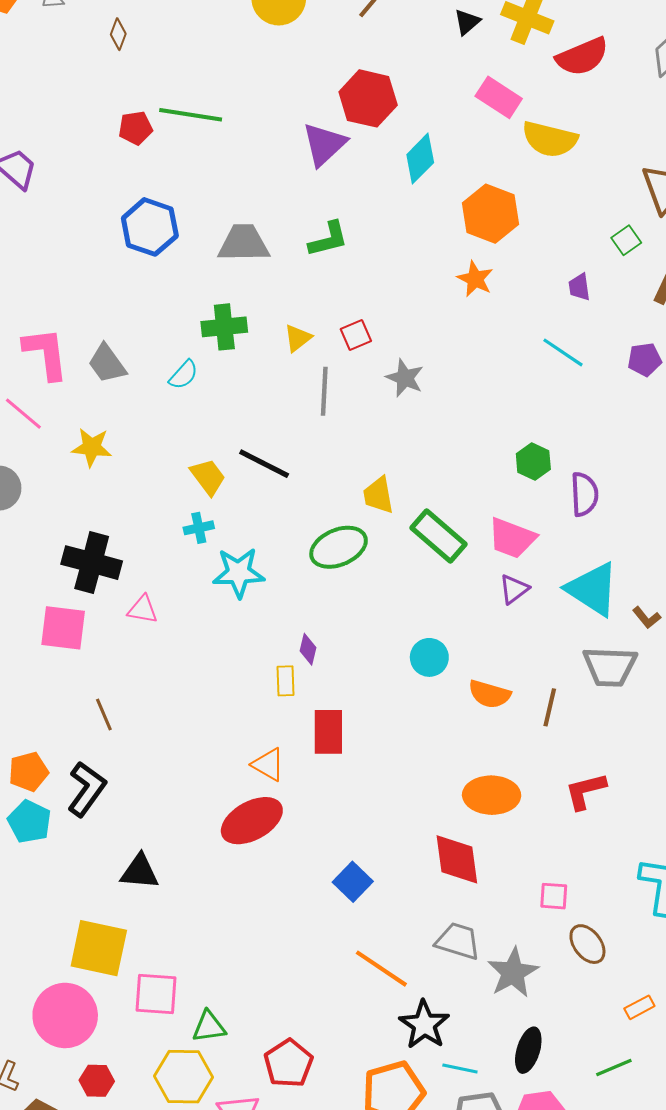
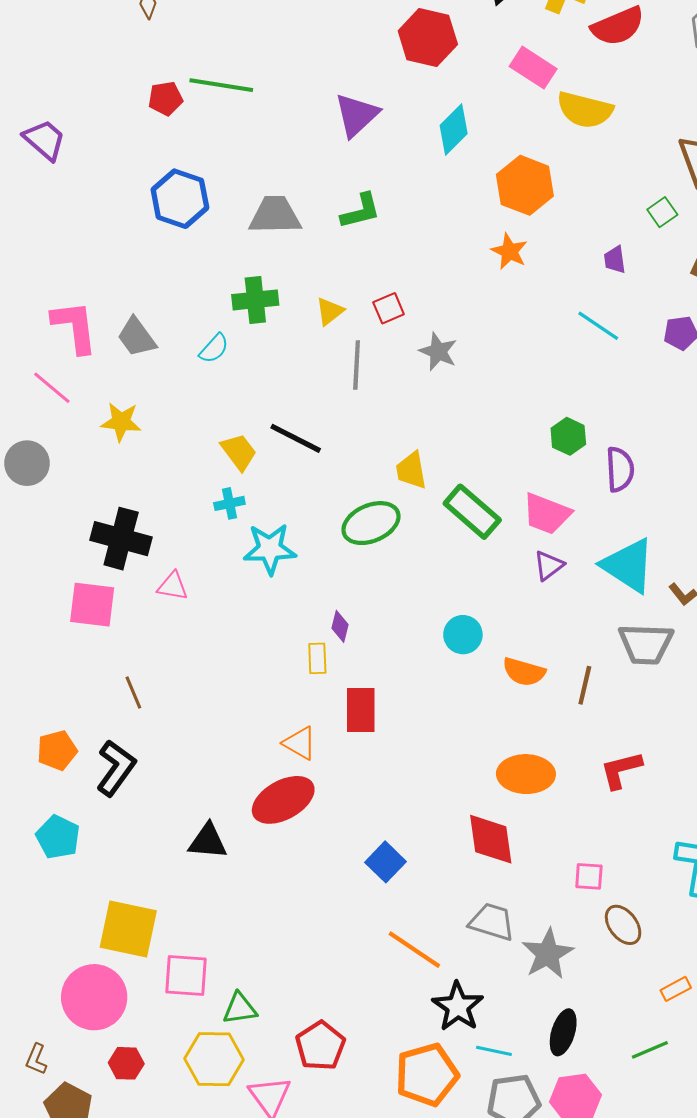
red hexagon: (368, 98) -> (428, 38), moved
cyan pentagon: (29, 822) -> (58, 837), moved
black triangle: (140, 872) -> (208, 841), moved

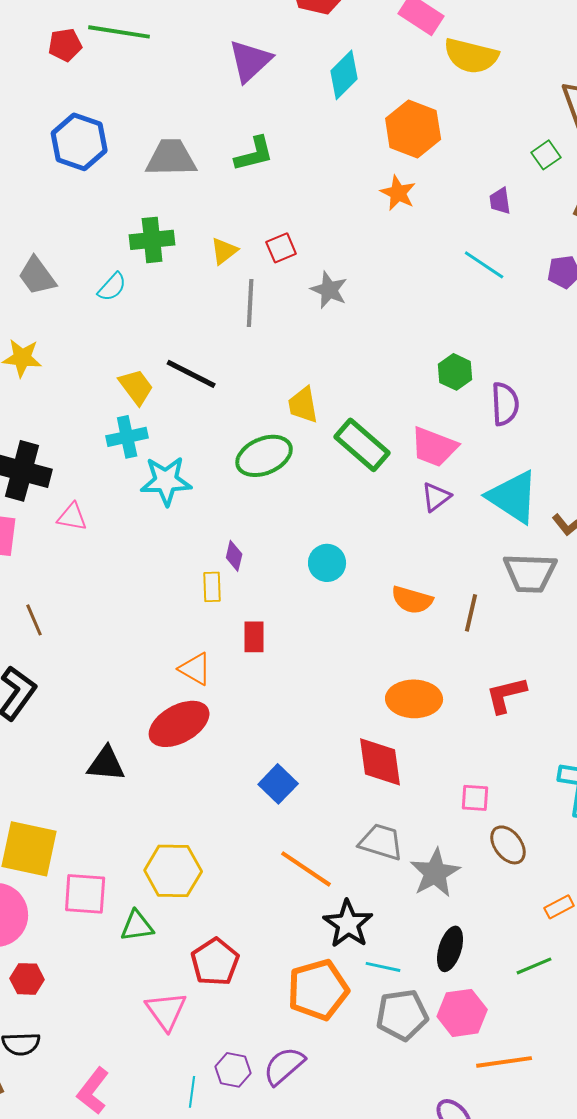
cyan cross: (229, 503) -> (127, 437), size x1.4
cyan circle: (463, 635) -> (327, 563), moved
red rectangle: (361, 710) -> (254, 637), size x0.7
yellow hexagon: (214, 1059) -> (173, 871), moved

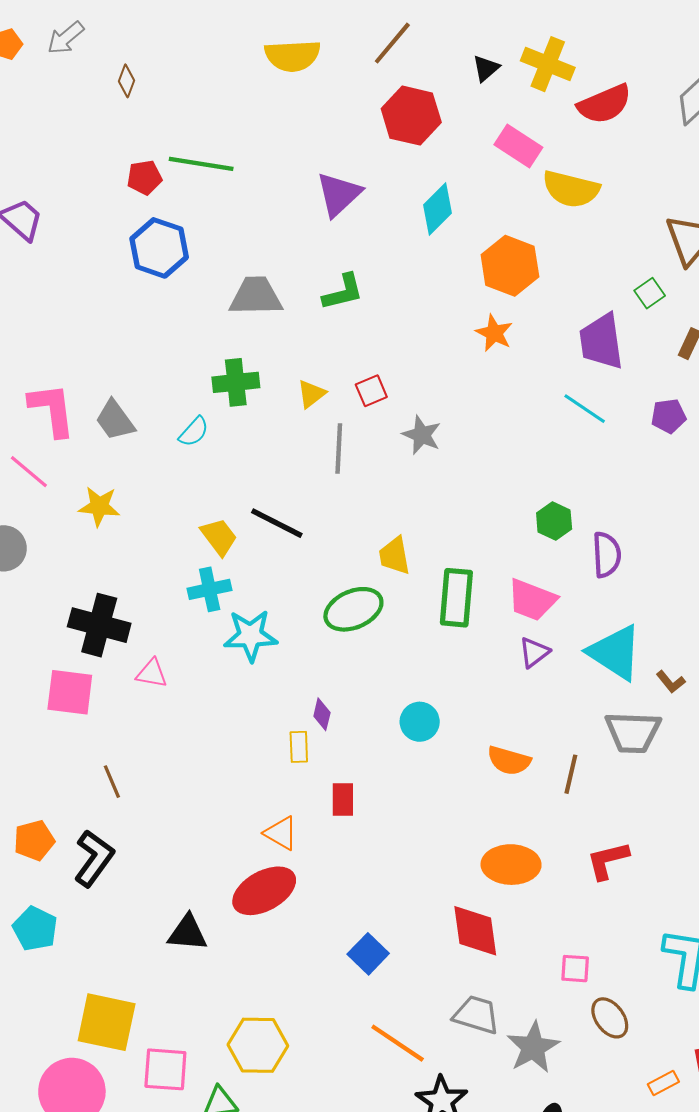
blue hexagon: (79, 142) -> (159, 248), moved
purple trapezoid: (500, 201) -> (601, 341), size x2.0
green rectangle: (362, 445) -> (456, 598), turned 54

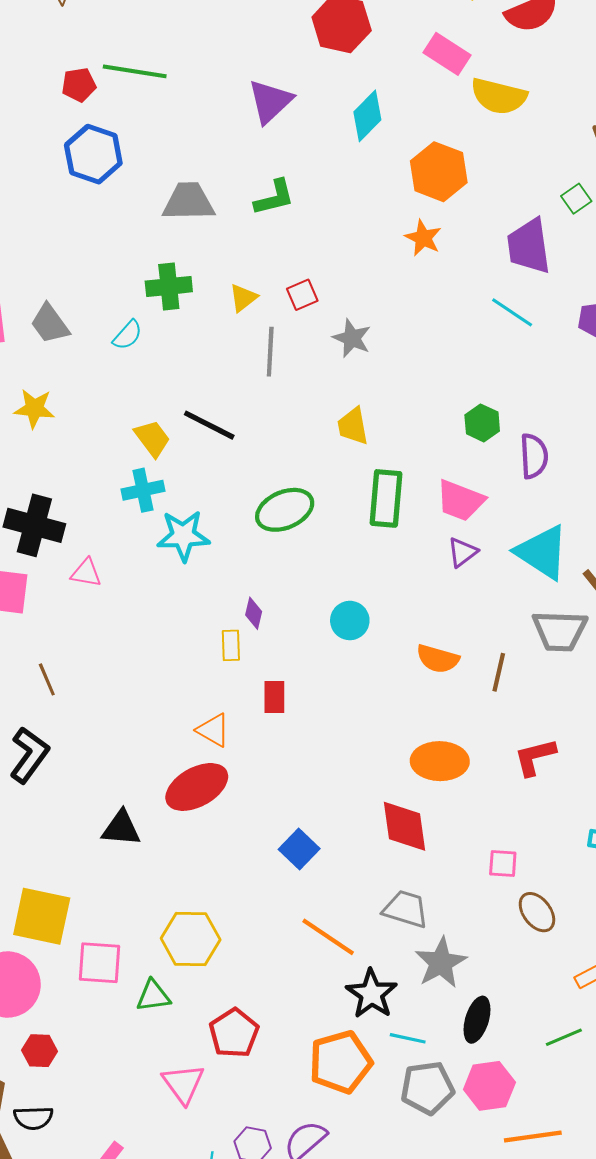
yellow trapezoid: (394, 556) -> (353, 426), moved
gray star: (533, 1047) -> (441, 963), moved

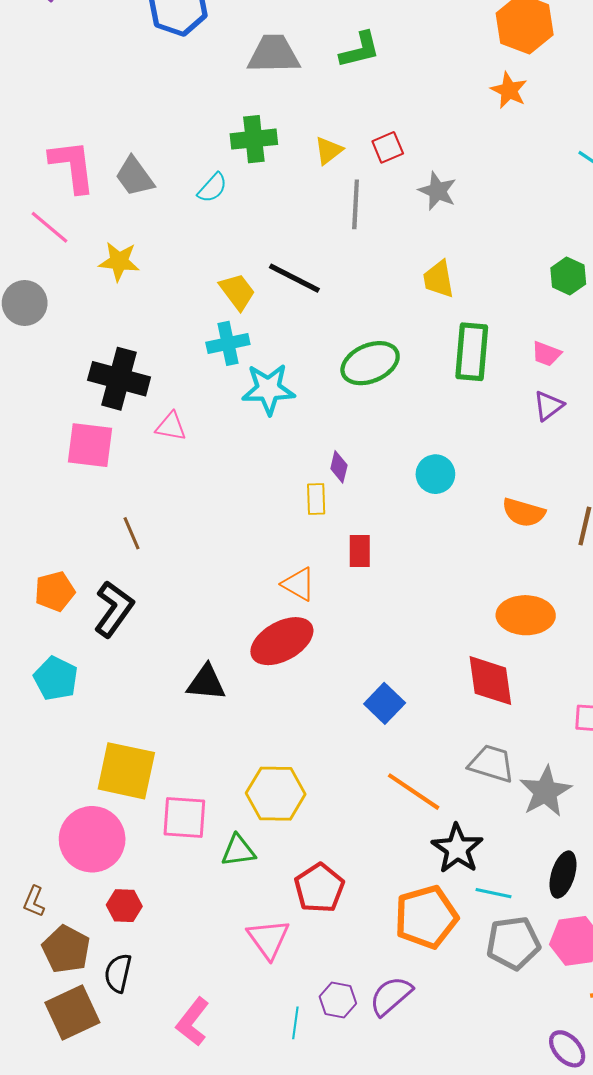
pink trapezoid: (460, 501) -> (546, 354), size x0.6
gray star: (441, 963) -> (545, 792), moved
black semicircle: (33, 1118) -> (118, 973), turned 105

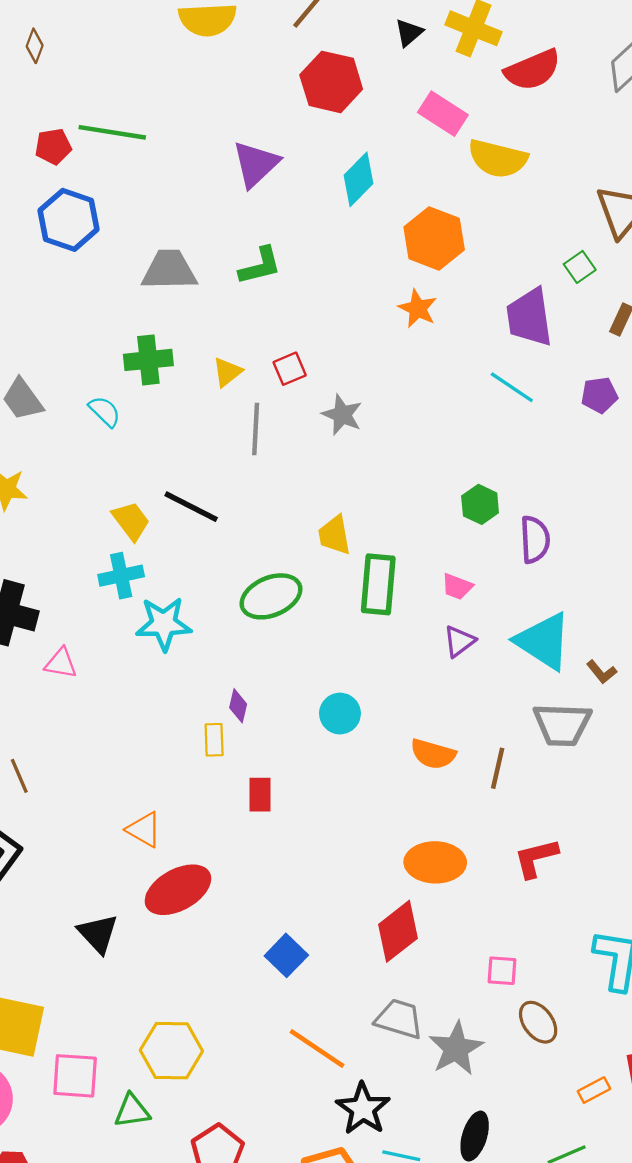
cyan semicircle: (212, 188) -> (105, 411), turned -88
yellow trapezoid: (439, 279) -> (334, 535), moved
orange triangle: (299, 584) -> (144, 830), moved
red diamond: (490, 681) -> (398, 931), turned 60
black triangle: (206, 683) -> (98, 934), turned 42

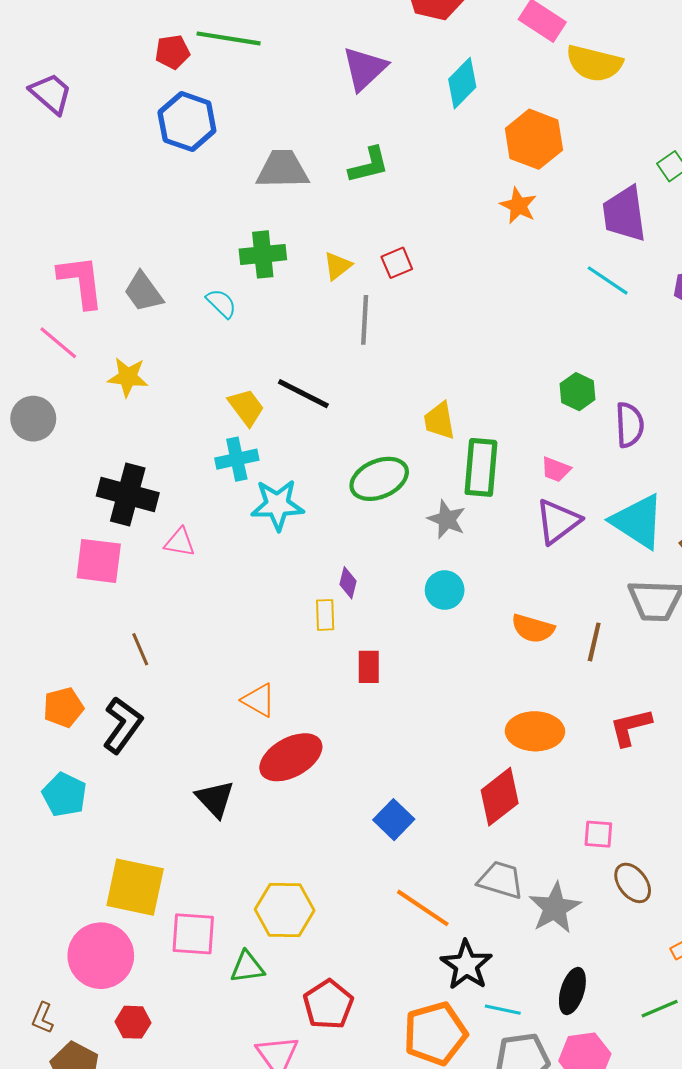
gray star: (342, 415) -> (447, 519), moved
purple triangle: (459, 641) -> (558, 521), size x1.5

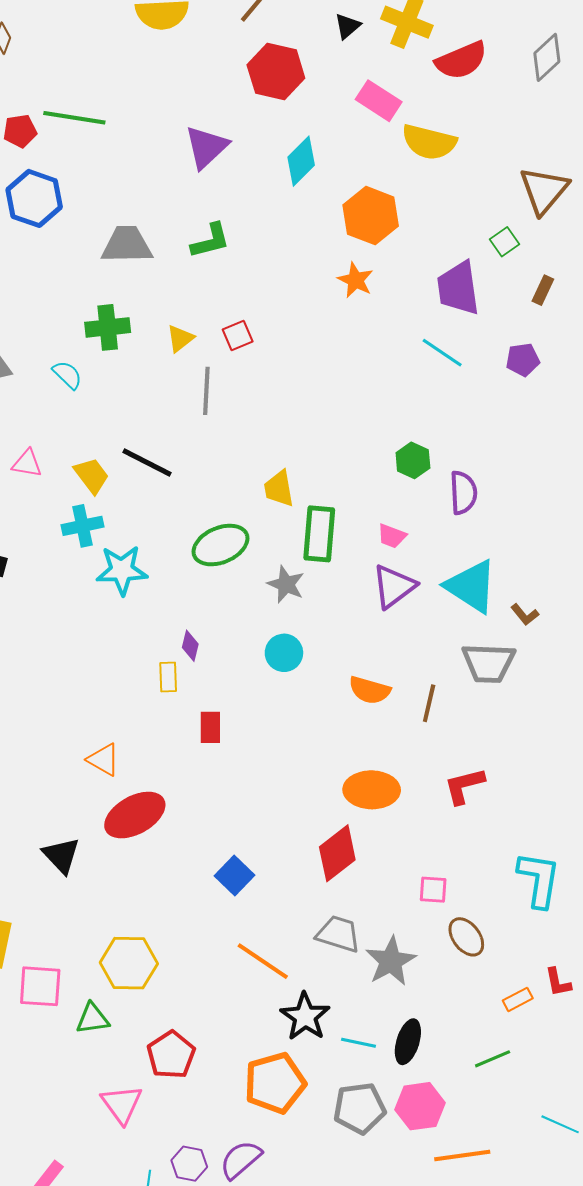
pink triangle: (180, 542) -> (27, 463), moved
cyan line: (503, 1010) -> (359, 1043), moved

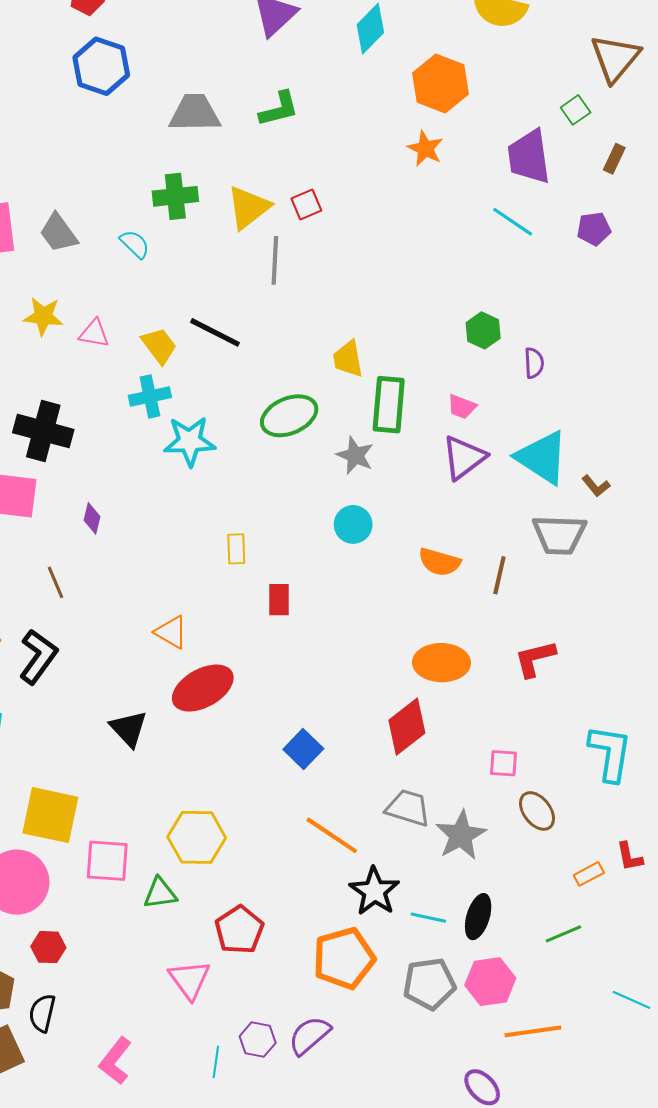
yellow triangle: (180, 338) -> (248, 208), size x1.6
purple semicircle: (463, 493) -> (534, 363), size x0.7
purple diamond: (190, 646) -> (92, 518), moved

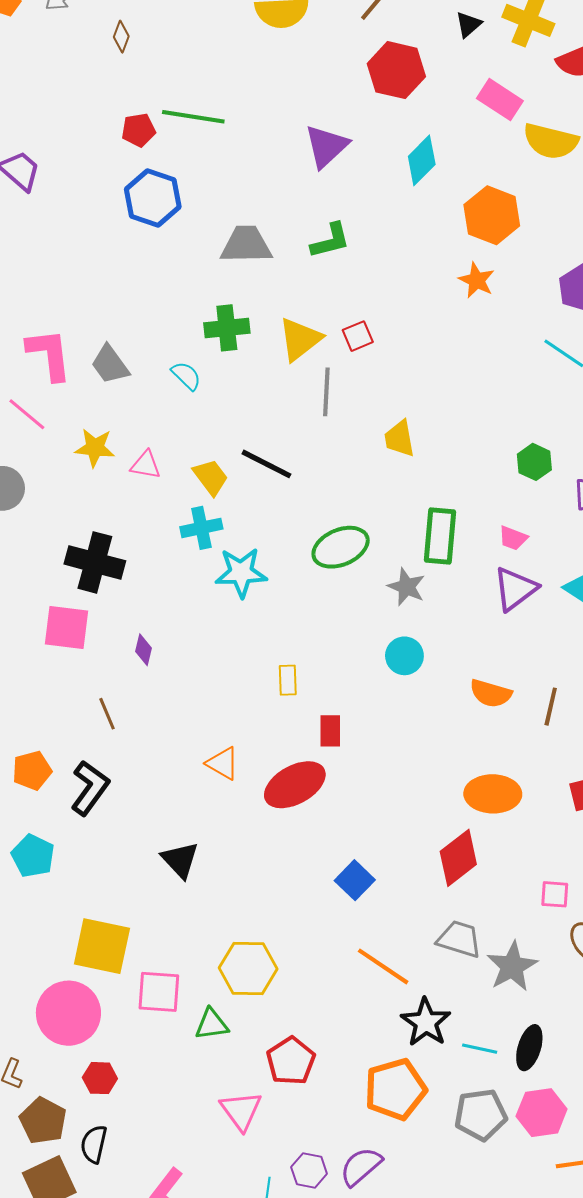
yellow trapezoid: (348, 359) -> (399, 439), moved
red ellipse: (203, 688) -> (295, 785), moved

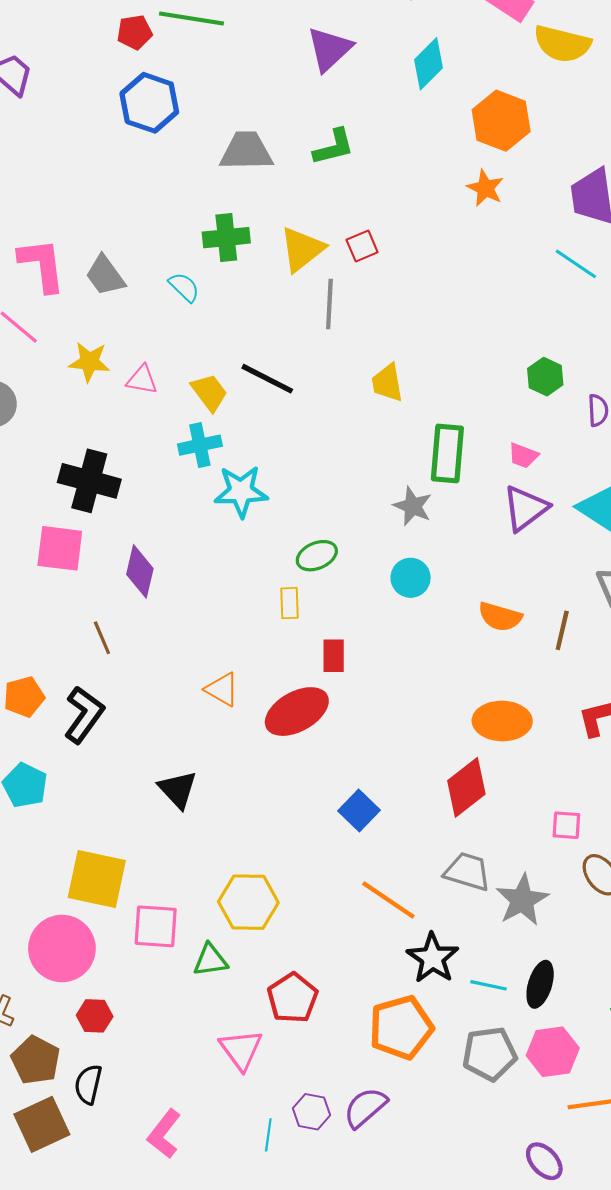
yellow trapezoid: (399, 439) -> (387, 383), moved
green ellipse: (341, 547) -> (317, 556), moved, size x0.7
purple diamond: (144, 650) -> (140, 571), size x1.6

